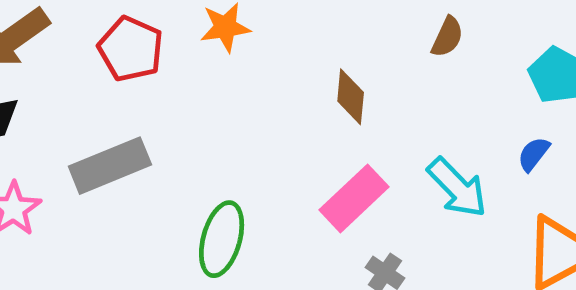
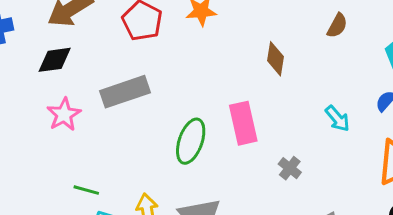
cyan arrow: (457, 188) -> (337, 119), size x0.7
pink rectangle: (354, 198) -> (243, 123), moved, turned -63

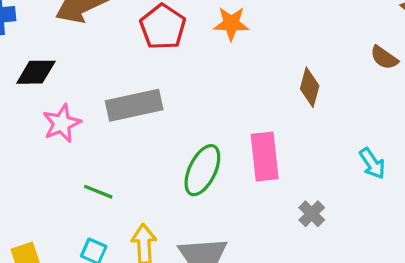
brown semicircle: (337, 26) -> (384, 58), turned 90
black diamond: (55, 60) -> (36, 72), moved
green line: (86, 190) -> (98, 192), moved

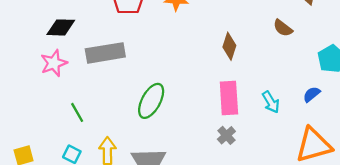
black diamond: (36, 72) -> (61, 27), moved
pink rectangle: (265, 157) -> (229, 98), moved
green line: (98, 192) -> (77, 112), turned 36

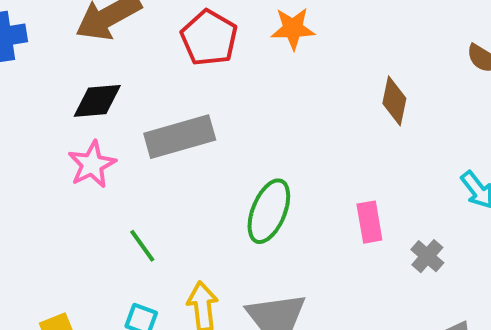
pink rectangle: (229, 98) -> (369, 222), moved, size x0.7
gray cross: (226, 135) -> (427, 256), moved

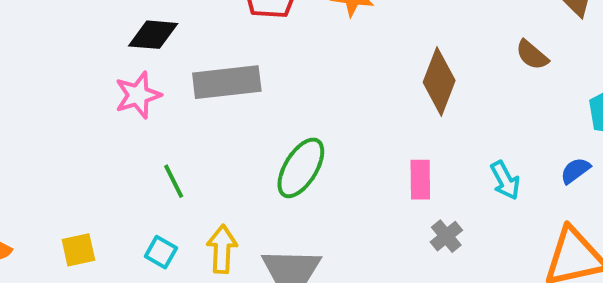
brown diamond: (394, 101) -> (439, 81), size x1.4
pink rectangle: (369, 222) -> (420, 180), moved

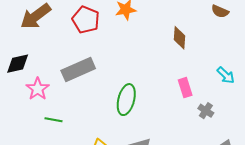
black diamond: (153, 35) -> (18, 64), moved
brown diamond: (439, 81) -> (180, 38), size x0.7
green line: (174, 181) -> (53, 120), moved, turned -36

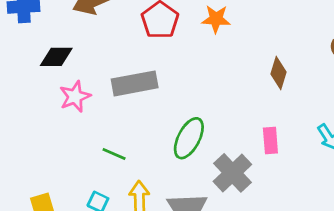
gray cross: (206, 111) -> (232, 173), moved, size x1.8
green line: (53, 120) -> (114, 154), moved

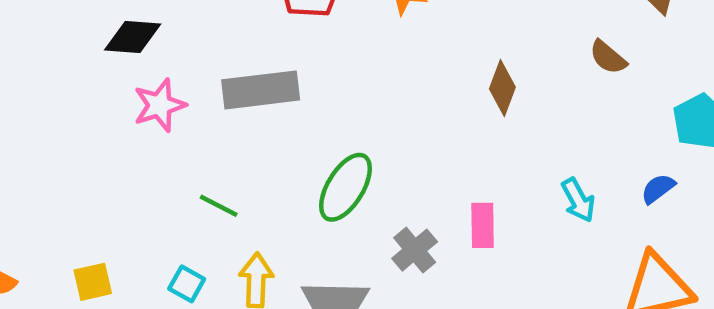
pink rectangle: (270, 141) -> (483, 225), moved
gray cross: (232, 173) -> (415, 250), size x0.7

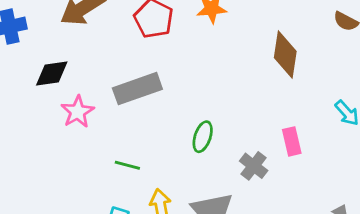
brown diamond: (502, 88) -> (285, 55), size x1.4
green ellipse: (345, 187) -> (203, 137), size x0.7

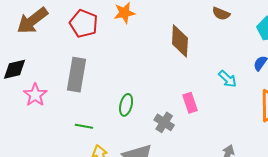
gray rectangle: (137, 89) -> (76, 75), turned -56
green line: (127, 165) -> (84, 126), moved

